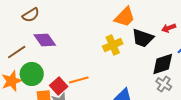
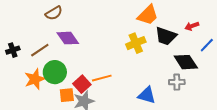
black diamond: (163, 64) -> (186, 62), turned 75
gray cross: (164, 84) -> (177, 82), moved, turned -35

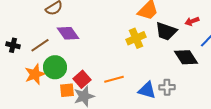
black cross: (13, 50) -> (13, 45), turned 32
orange line: (102, 78) -> (114, 79), moved
gray cross: (177, 82) -> (167, 87), moved

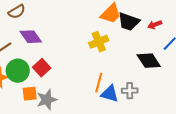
black trapezoid: (166, 31) -> (129, 22), moved
red square: (82, 79) -> (42, 68), moved
orange line: (114, 79) -> (99, 83), moved, turned -60

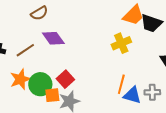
red square: (42, 68) -> (65, 79), moved
green circle: (18, 71) -> (40, 84), moved

